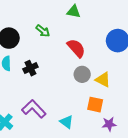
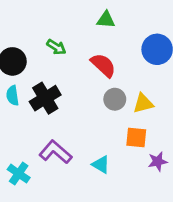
green triangle: (74, 12) -> (106, 20), moved
black cross: (30, 68) -> (45, 98), size x1.5
yellow triangle: (103, 80) -> (143, 103), turned -35

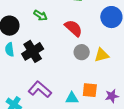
orange square: (136, 137) -> (90, 90), moved
cyan triangle: (101, 165) -> (72, 98), turned -32

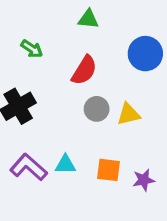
red semicircle: (73, 28) -> (84, 70), turned 78
cyan triangle: (72, 98) -> (65, 165), moved

